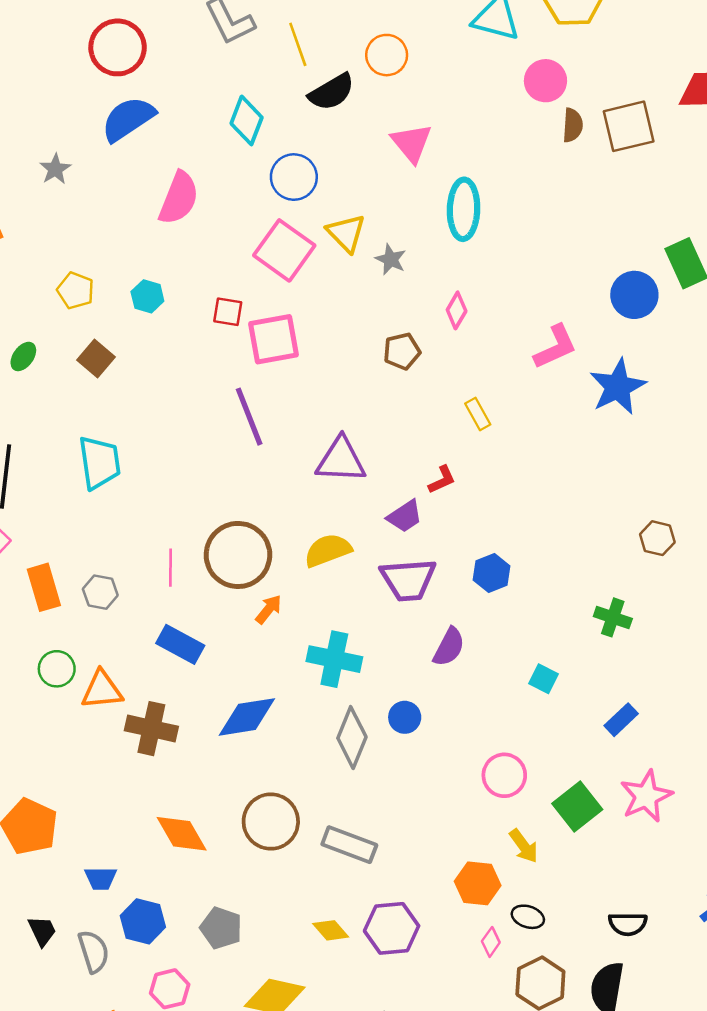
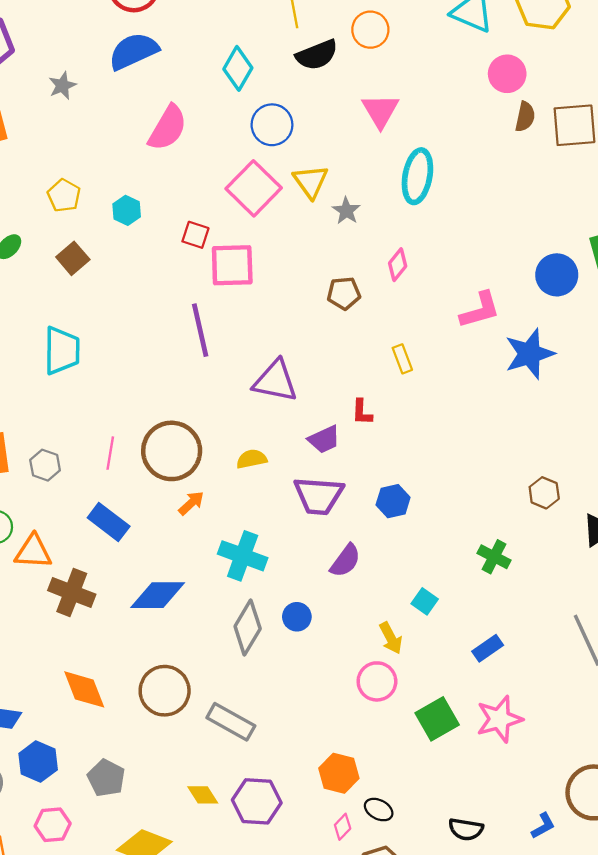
red L-shape: (442, 480) -> (362, 412), turned 108
yellow semicircle: (328, 550) -> (252, 459), size x0.7
yellow arrow: (524, 846) -> (391, 638), moved

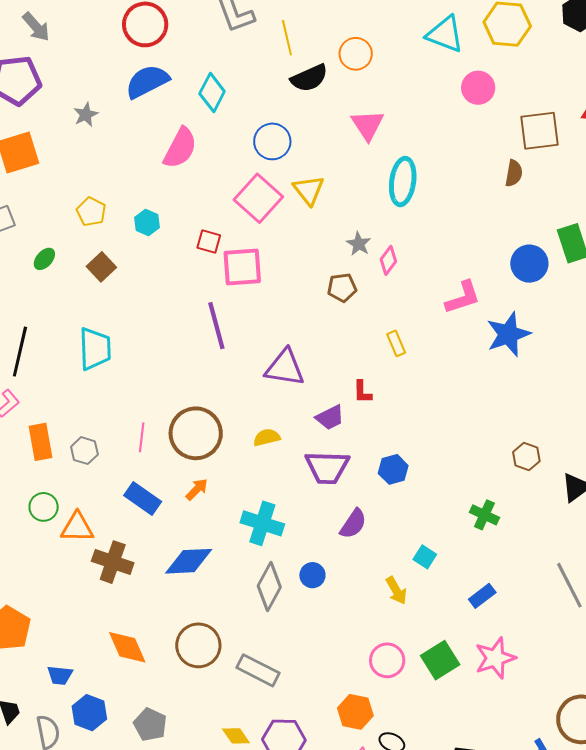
cyan diamond: (238, 68) -> (212, 93), moved
brown semicircle: (525, 117) -> (514, 173), moved
gray star: (346, 211) -> (359, 244), moved
orange arrow: (191, 503) -> (197, 489), moved
pink circle: (377, 681) -> (387, 660), moved

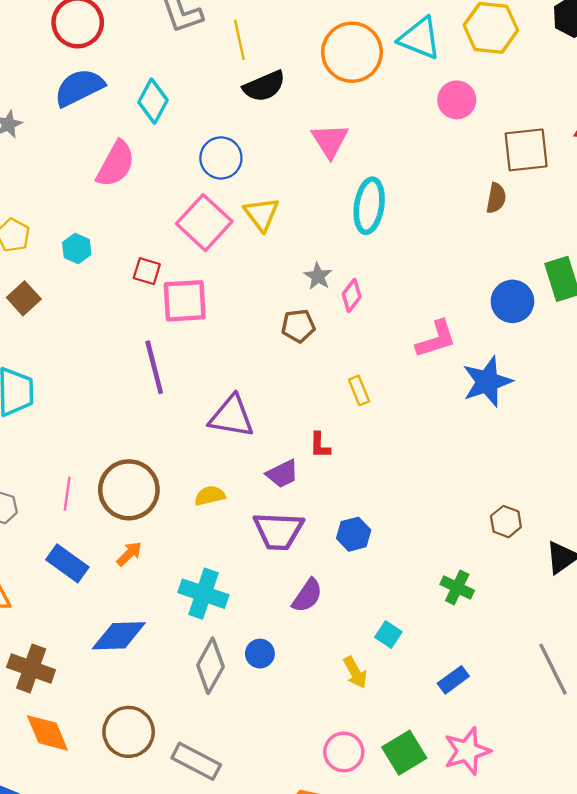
orange circle: (356, 54) -> (352, 52), moved, size x1.6
brown cross: (113, 562) -> (31, 668), moved

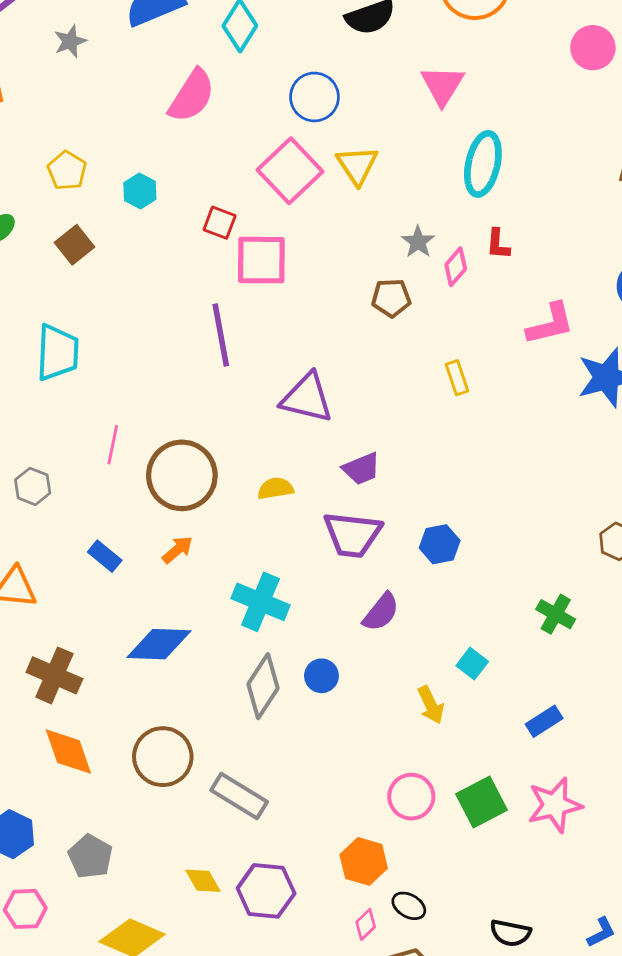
red L-shape: (320, 445) -> (498, 244), moved
pink line: (67, 494) -> (113, 445), moved
blue rectangle: (67, 563) -> (105, 556), size x0.7

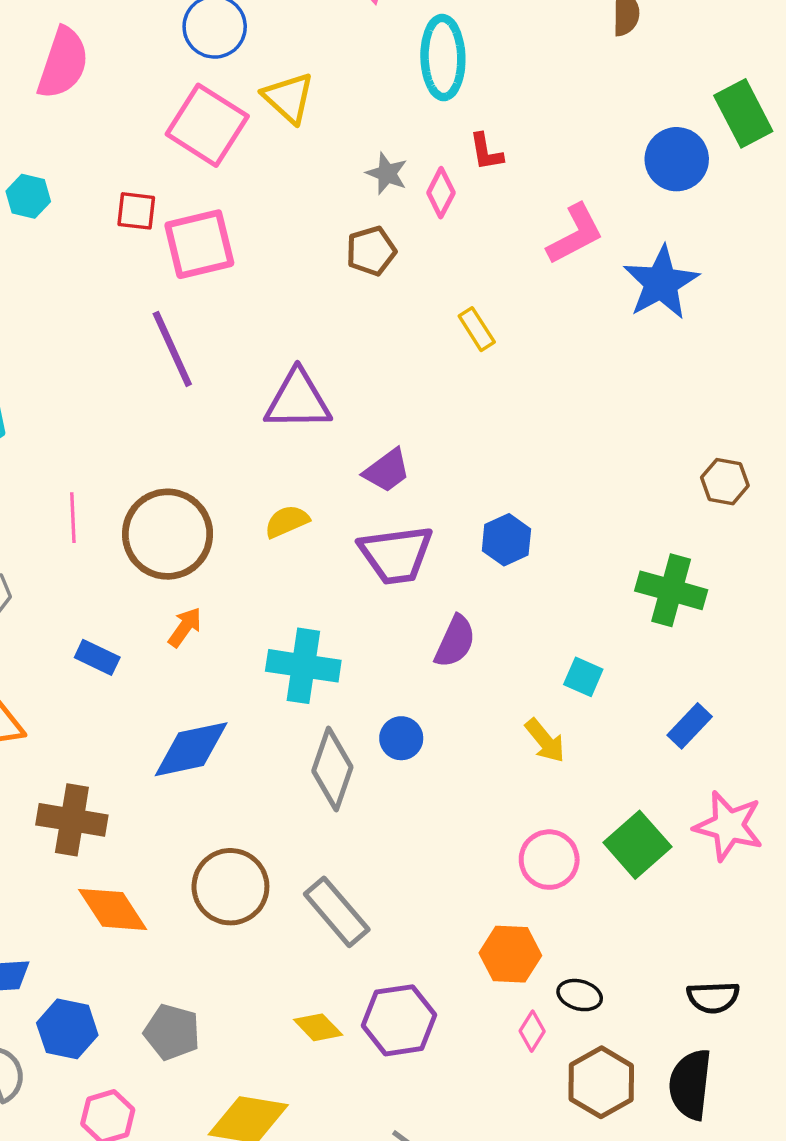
green cross: (556, 614) -> (671, 590), size x1.4
gray rectangle: (239, 796) -> (337, 912), turned 32
pink star: (555, 805) -> (729, 826), turned -30

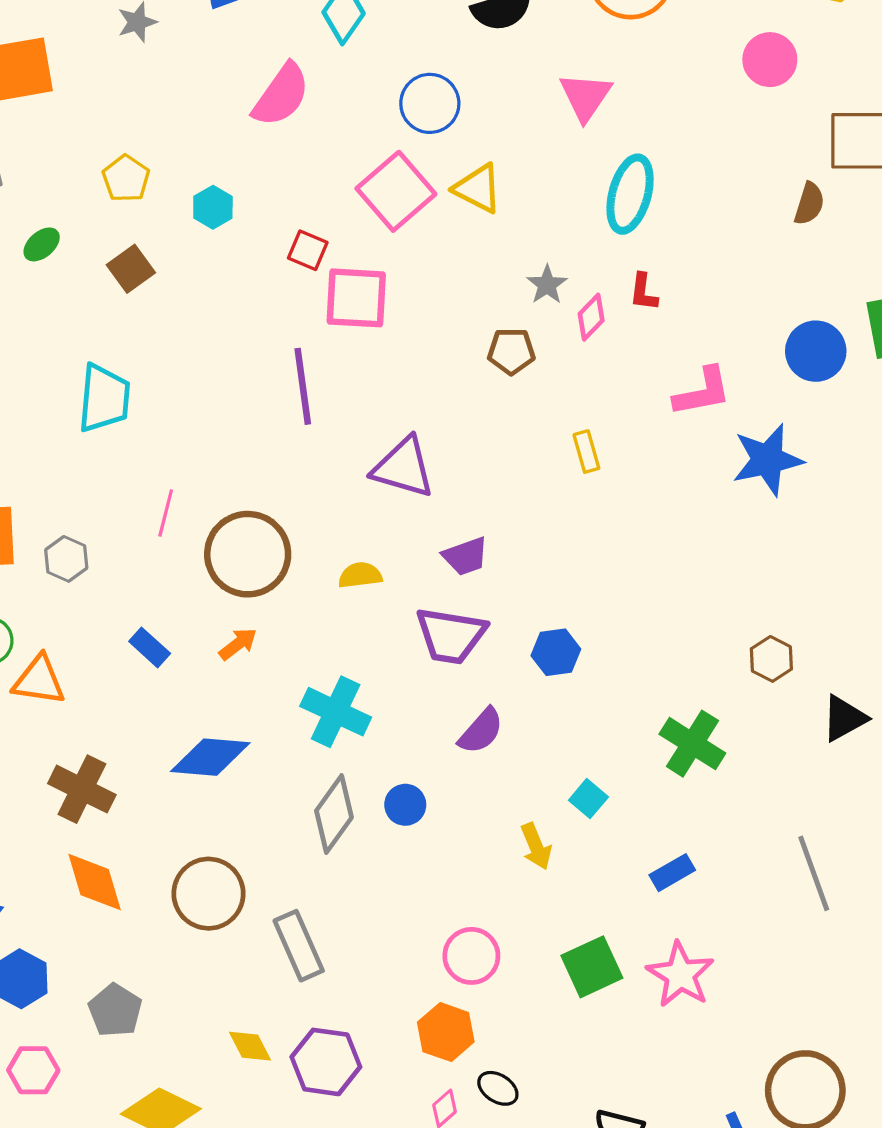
yellow triangle: (288, 98) -> (478, 188), turned -32
pink circle: (549, 860) -> (471, 956), moved

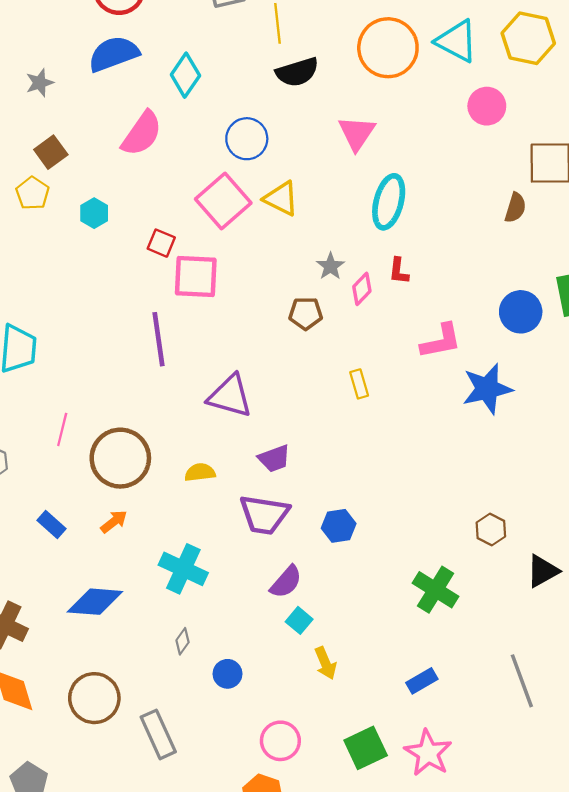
brown square: (131, 269) -> (51, 152), moved
cyan square: (588, 799) -> (299, 620), moved
blue circle: (405, 805) -> (227, 674), moved
gray diamond: (334, 814) -> (183, 641), size x0.5

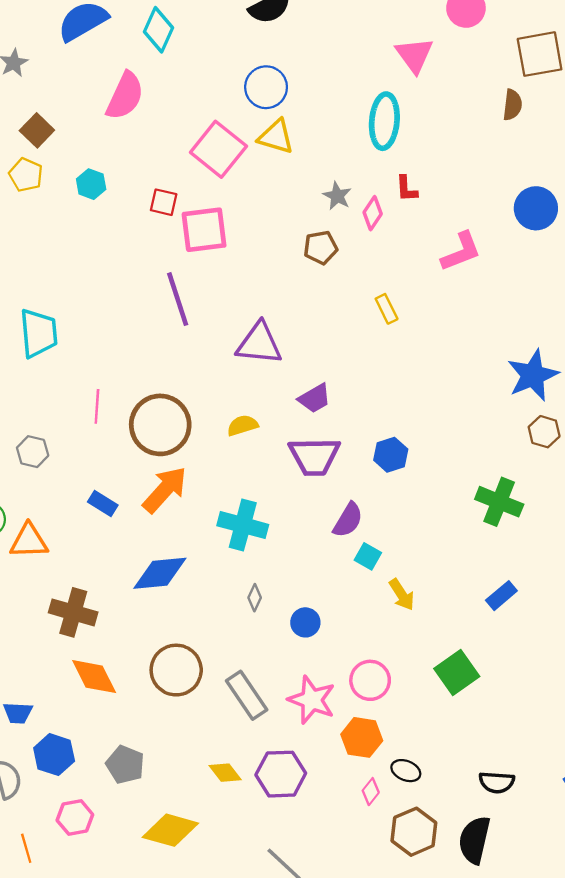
pink triangle: (357, 133) -> (414, 55), moved
blue circle: (247, 139) -> (266, 87), moved
blue star: (487, 389) -> (533, 375), moved
orange arrow: (114, 522) -> (165, 490), size x1.8
pink star: (428, 753) -> (312, 700), moved

